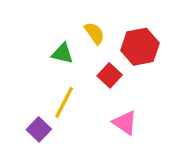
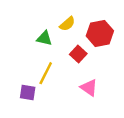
yellow semicircle: (94, 33) -> (67, 24), turned 84
purple square: (39, 129) -> (28, 92), turned -35

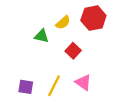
red hexagon: (100, 33) -> (93, 18), moved
yellow line: (46, 73) -> (54, 86), moved

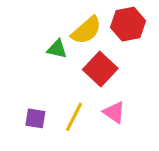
yellow semicircle: (63, 23) -> (86, 30), size x1.5
red square: (73, 51) -> (100, 69), size x1.5

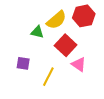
pink triangle: (114, 112) -> (79, 64), moved
purple square: (35, 118) -> (23, 63), moved

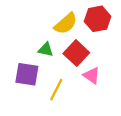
green triangle: (37, 32) -> (46, 50), moved
purple square: (23, 63) -> (27, 74), size x1.5

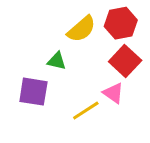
red square: (76, 53) -> (125, 61), moved
yellow line: (56, 90) -> (86, 110), moved, turned 30

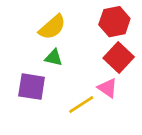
yellow semicircle: (81, 29) -> (52, 27), moved

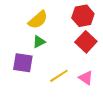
green triangle: (54, 58) -> (39, 42), turned -40
pink triangle: (108, 88) -> (86, 78), moved

